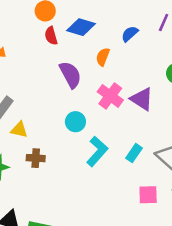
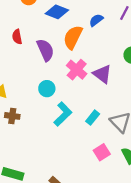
red semicircle: (51, 36) -> (17, 37), moved
orange semicircle: (103, 57) -> (73, 37), size x1.6
pink square: (148, 195) -> (102, 152), turned -35

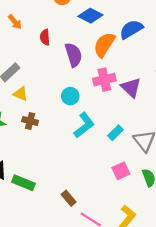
blue semicircle: (96, 20) -> (131, 29), size x1.5
pink cross: (77, 70) -> (104, 80), turned 30

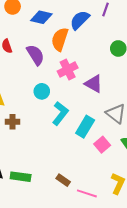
purple triangle: (131, 87) -> (94, 84), moved
cyan rectangle: (115, 133) -> (85, 127), moved, size x1.5

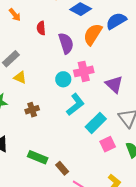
pink cross: (68, 69) -> (84, 71), moved
brown cross: (13, 122) -> (32, 110), moved, turned -32
green rectangle: (21, 177) -> (38, 157), moved

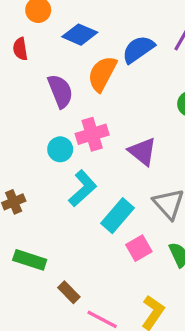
red semicircle: (41, 28) -> (20, 49), moved
green rectangle: (38, 157) -> (30, 260), moved

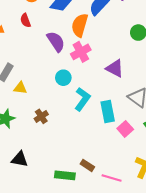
pink cross: (92, 134) -> (81, 52), moved
cyan rectangle: (118, 216) -> (108, 112), turned -40
green rectangle: (30, 260) -> (65, 175), moved

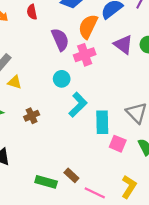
purple triangle: (115, 68) -> (123, 45), moved
pink square: (125, 129) -> (118, 144), turned -35

